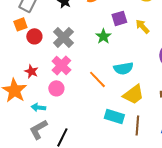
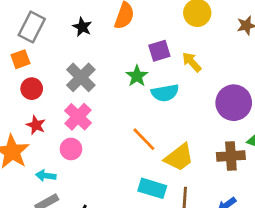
red circle: (34, 36) -> (32, 89), moved
cyan semicircle: (123, 68) -> (165, 93), moved
orange line: (97, 79) -> (144, 139), moved

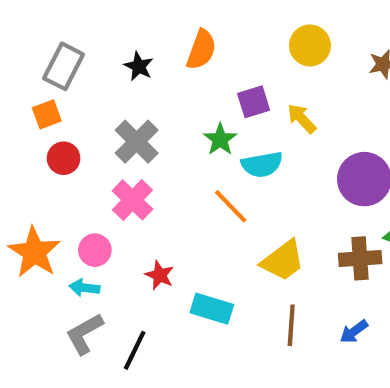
red star: (36, 125) -> (160, 275), moved
orange line: (144, 139) -> (231, 206), moved
pink circle: (71, 149) -> (95, 250), moved
cyan rectangle: (152, 188) -> (212, 309), moved

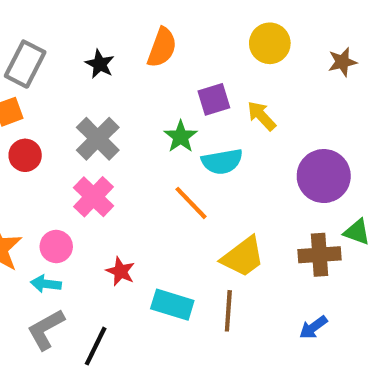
brown line: (291, 325) -> (228, 311), moved

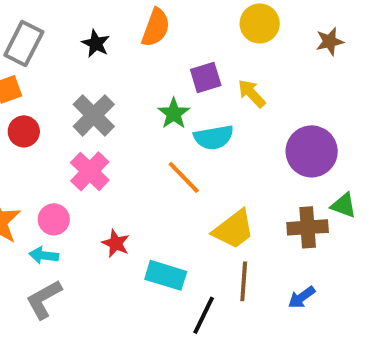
brown line: (228, 311) -> (244, 281), moved
black line: (96, 346) -> (204, 315), moved

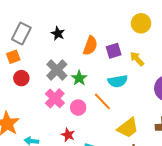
orange semicircle: (156, 28) -> (90, 46), moved
green star: (174, 113) -> (79, 78), moved
pink circle: (54, 219) -> (78, 108), moved

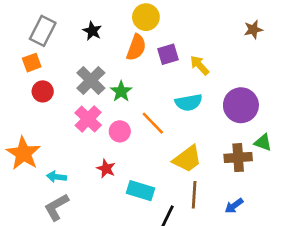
yellow circle: (141, 23) -> (146, 17), moved
cyan semicircle: (118, 81) -> (189, 102), moved

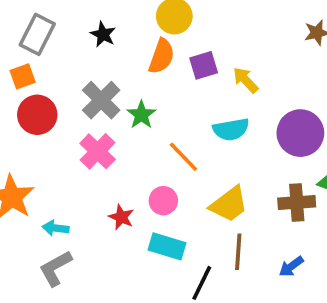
red circle: (43, 91) -> (37, 115), size x1.4
pink circle: (120, 131) -> (163, 201), moved

